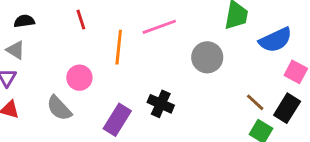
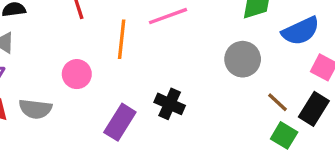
gray circle: (207, 57) -> (243, 59), moved
gray semicircle: (59, 108) -> (35, 109), moved, turned -40

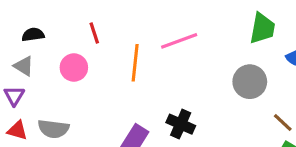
pink circle: (77, 74) -> (74, 68), moved

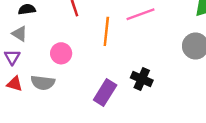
pink circle: (74, 68) -> (61, 53), moved

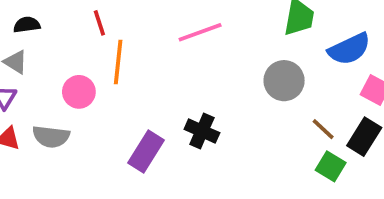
orange line: (106, 31) -> (118, 62), moved

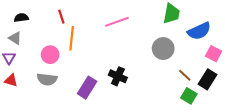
gray semicircle: (51, 137) -> (47, 79), moved

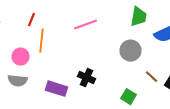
red line: (61, 17) -> (32, 20), turned 40
purple rectangle: (87, 88) -> (56, 89), turned 75
green square: (189, 96) -> (128, 97), moved

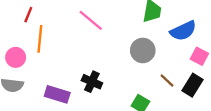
pink line: (86, 25) -> (91, 20), turned 60

